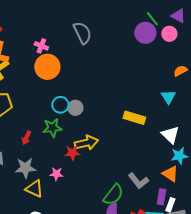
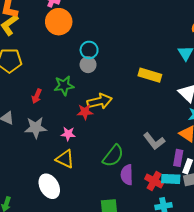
cyan circle: (60, 105) -> (89, 50), moved
yellow triangle: (34, 189) -> (65, 159), moved
green semicircle: (113, 195) -> (113, 156), moved

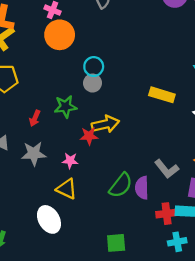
purple semicircle: (127, 175) -> (142, 188), moved
red cross: (154, 181) -> (167, 214), turned -36

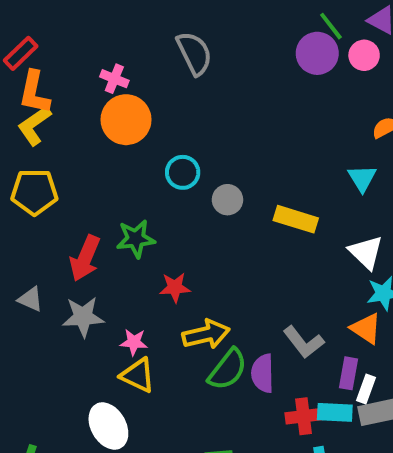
gray circle: (93, 83) -> (227, 200), moved
red arrow: (35, 118) -> (85, 258), size x1.6
yellow arrow: (105, 124) -> (206, 334), moved
pink star: (70, 161) -> (134, 342), moved

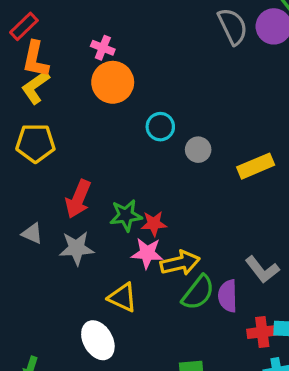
gray semicircle: (194, 53) -> (233, 26), moved
yellow rectangle: (296, 219) -> (256, 166), turned -40
green star: (136, 239) -> (126, 215), moved
pink star: (134, 342) -> (147, 253), moved, size x1.4

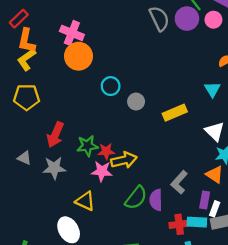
pink cross: (103, 48) -> (72, 33), size x1.5
yellow arrow: (180, 263) -> (124, 160), moved
gray L-shape: (262, 270) -> (179, 182), turned 80

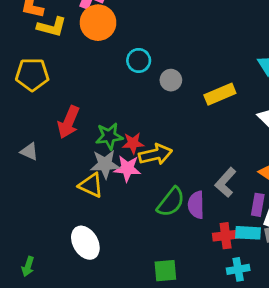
yellow L-shape: (27, 60) -> (52, 27), moved, turned -130
gray star: (54, 168) -> (105, 164), moved
yellow triangle: (85, 201) -> (91, 185), moved

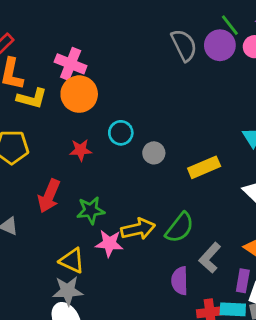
red star: (133, 143) -> (81, 150), moved
gray star: (105, 164) -> (68, 291), moved
green semicircle: (171, 202) -> (180, 228), moved

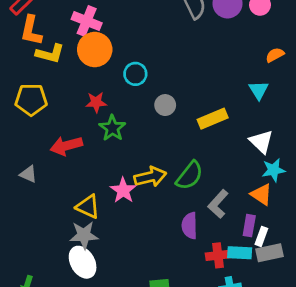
cyan circle: (121, 133) -> (135, 74), moved
red arrow: (49, 196) -> (66, 146), turned 52
green star: (91, 210) -> (112, 128), moved, turned -30
pink star: (109, 243) -> (123, 190), turned 30

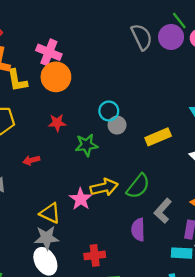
yellow L-shape: (50, 54) -> (17, 80), turned 65
cyan circle: (135, 74) -> (109, 111), moved
green star: (112, 128) -> (86, 145), moved, turned 30
red arrow: (66, 146) -> (31, 160), size x0.6
red cross: (218, 255) -> (95, 255), moved

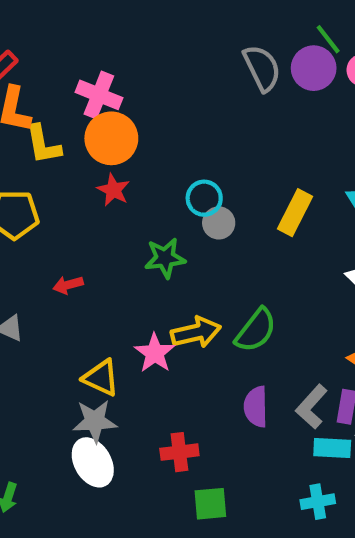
red star: (57, 123) -> (113, 190), moved, turned 30
yellow rectangle: (158, 137) -> (295, 213), moved, turned -40
gray L-shape: (163, 211) -> (312, 407), moved

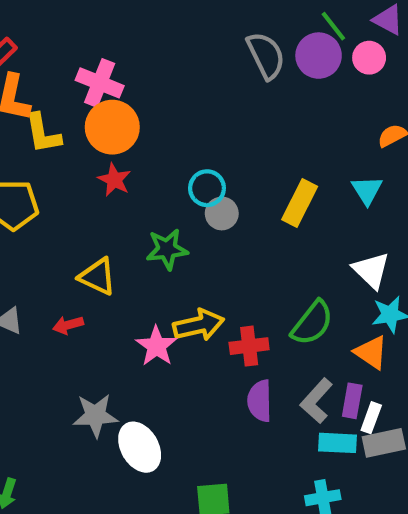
red arrow: (68, 285) -> (68, 325), moved
green semicircle: (256, 330) -> (312, 323), moved
yellow triangle: (101, 378) -> (98, 277), moved
red cross: (179, 452) -> (249, 346), moved
white ellipse: (93, 462) -> (140, 447), moved

